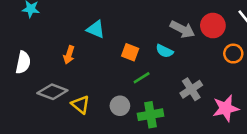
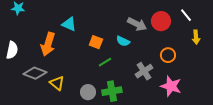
orange circle: (233, 54) -> (168, 55), moved
orange arrow: (69, 55) -> (48, 44), size x1.6
gray circle: (120, 106) -> (88, 92), moved
pink star: (226, 108) -> (171, 86), turned 30

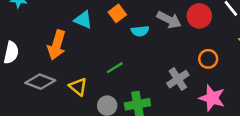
cyan semicircle: (123, 41) -> (140, 31), moved, turned -32
orange square: (96, 42) -> (117, 13), moved, turned 32
green line: (105, 62) -> (115, 68), moved
yellow triangle: (57, 83) -> (78, 87), moved

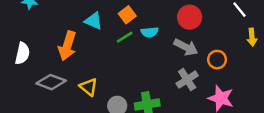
red circle: (199, 16) -> (190, 17), moved
gray arrow: (169, 20) -> (186, 47), moved
green line: (115, 68) -> (125, 37), moved

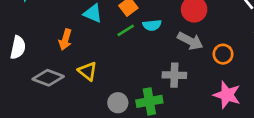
orange arrow: (67, 46) -> (65, 40), size x0.7
gray cross: (187, 80) -> (174, 75), moved, turned 35
yellow triangle: (89, 87) -> (88, 71), moved

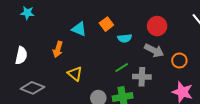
green line: (126, 30) -> (122, 68), moved
gray diamond: (48, 78) -> (32, 88), moved

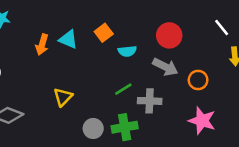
orange arrow: (58, 49) -> (42, 45), moved
yellow triangle: (75, 74) -> (63, 97), turned 35

